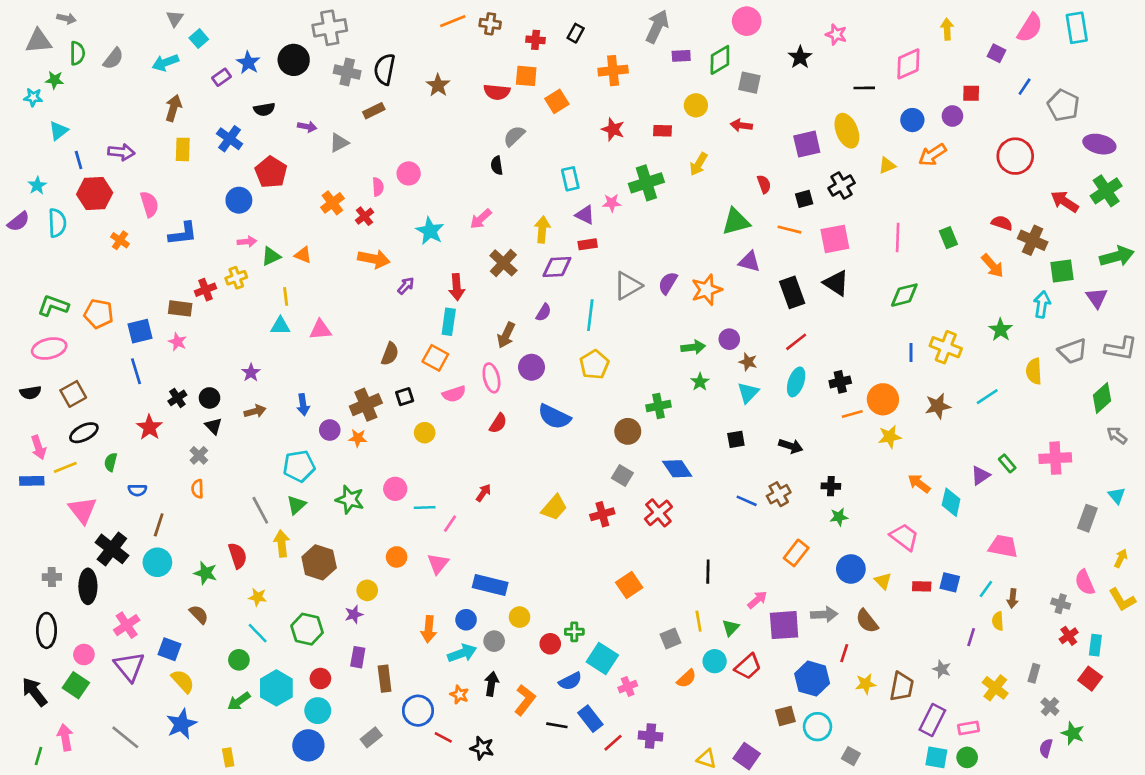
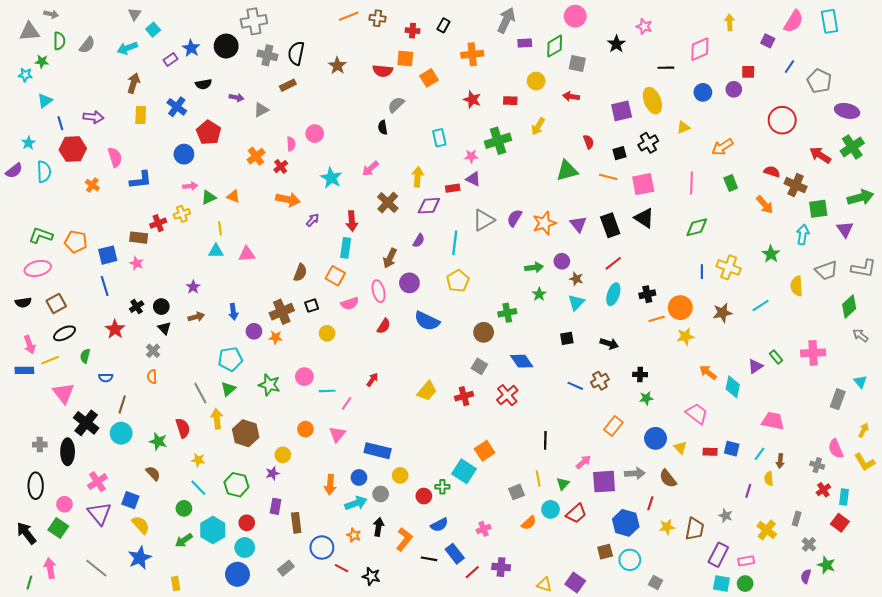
orange arrow: (932, 155) -> (722, 147), moved
purple triangle: (585, 215) -> (473, 179), moved
purple triangle: (749, 262) -> (578, 224), moved, turned 36
cyan square: (602, 659) -> (464, 471), moved

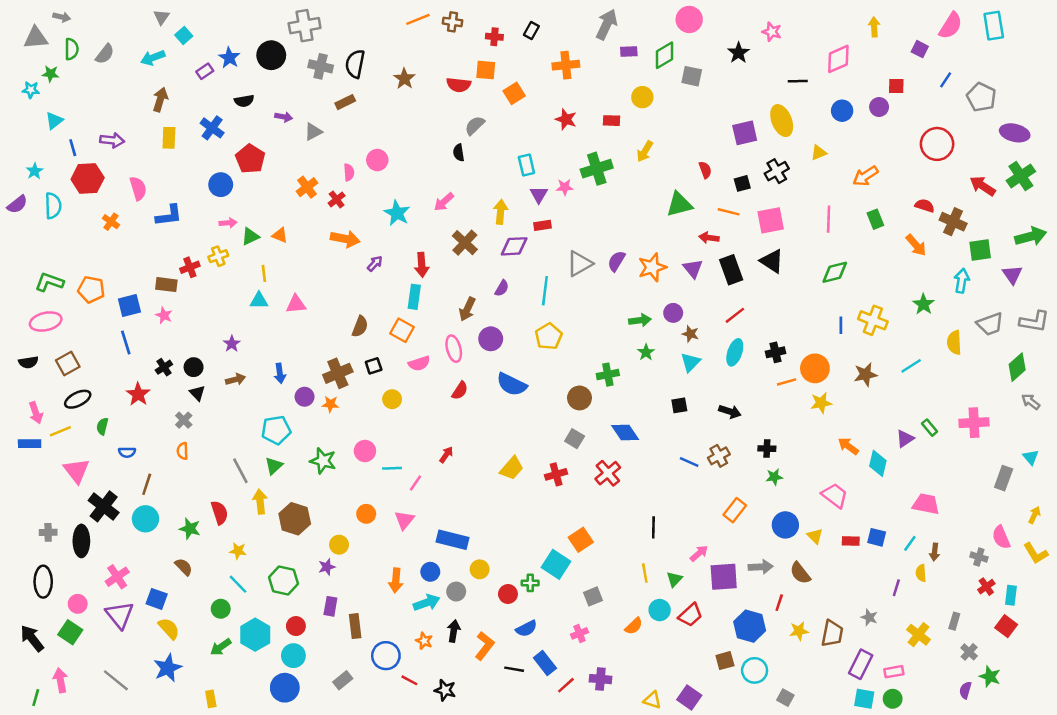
red arrow: (571, 96) -> (709, 238), moved
purple triangle: (473, 179) -> (539, 195), moved, turned 35
gray square: (517, 492) -> (593, 596), moved

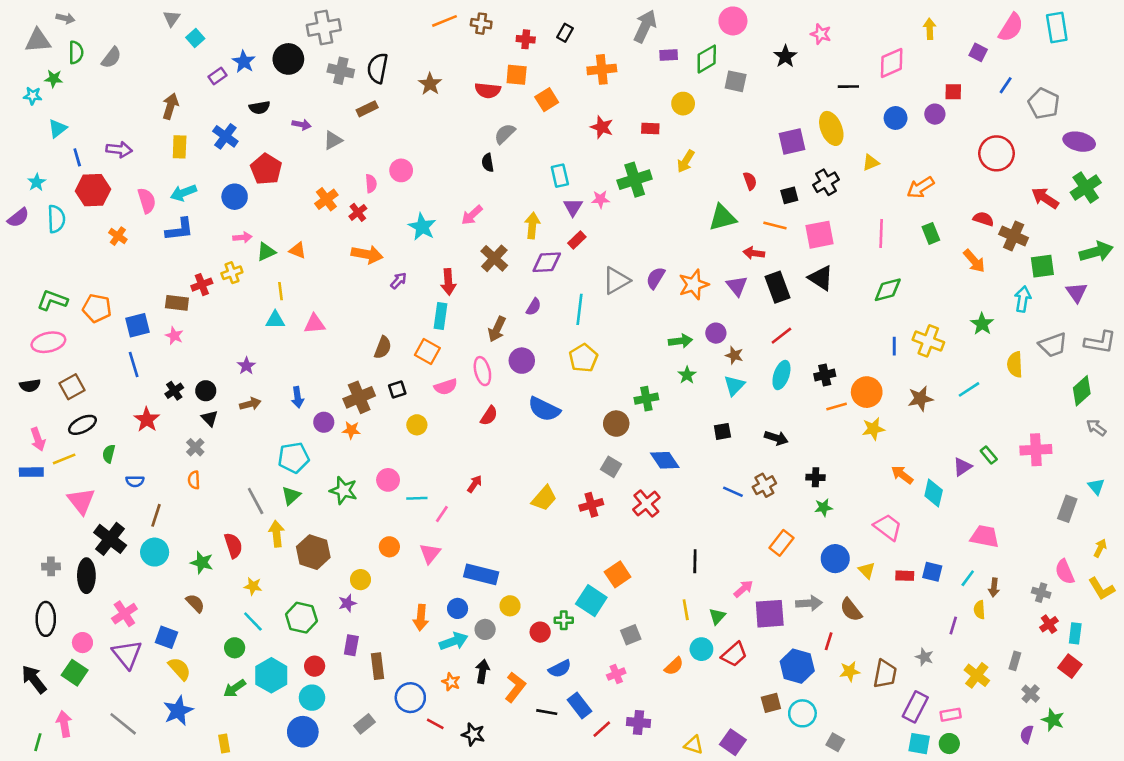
cyan arrow: (153, 58) -> (183, 193), moved
red rectangle: (542, 225) -> (577, 240), turned -35

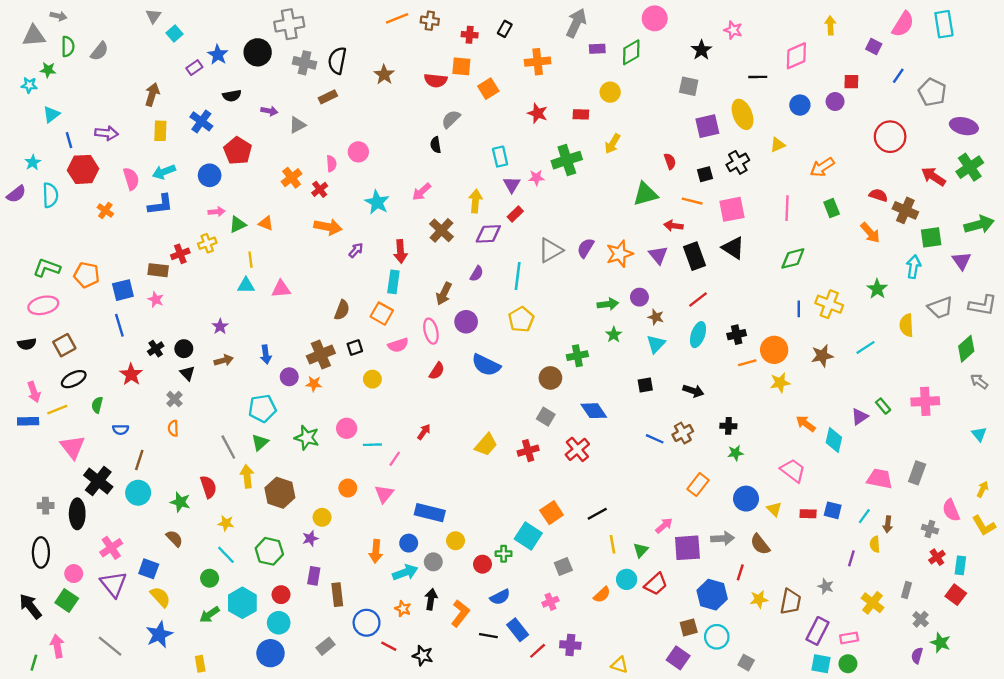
gray square: (736, 81) -> (689, 86), moved
gray rectangle: (1067, 509) -> (917, 473), moved
black line: (695, 561) -> (597, 514), moved, turned 60
purple square: (733, 742) -> (678, 658), moved

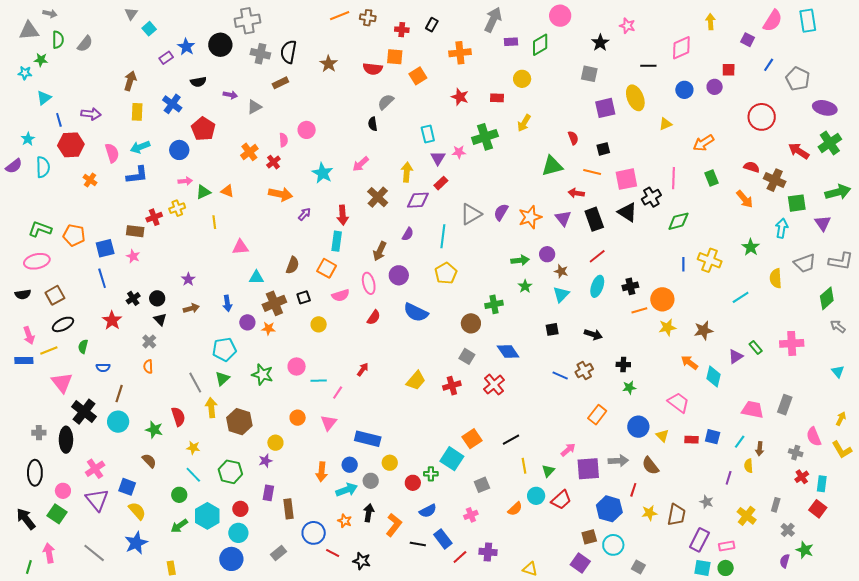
black cross: (738, 162) -> (651, 197), moved
cyan triangle: (246, 285) -> (256, 277), moved
brown star: (822, 356) -> (703, 330), moved

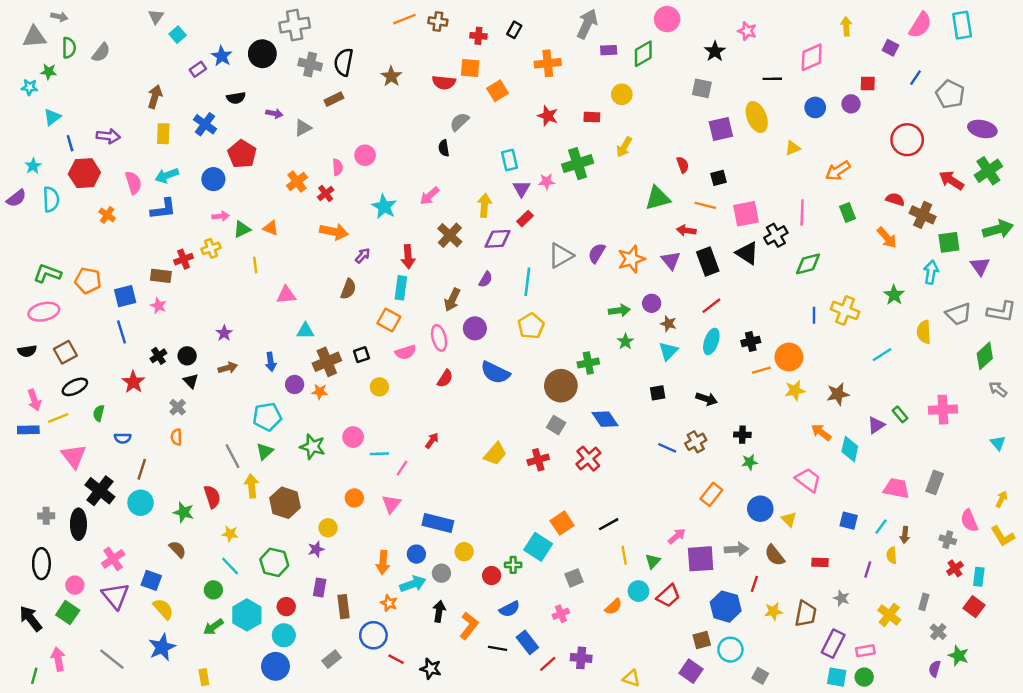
brown semicircle: (293, 265) -> (348, 289), moved
brown circle: (471, 323) -> (561, 386), size x1.4
red rectangle: (691, 440) -> (820, 562), moved
orange star: (345, 521) -> (389, 603), moved

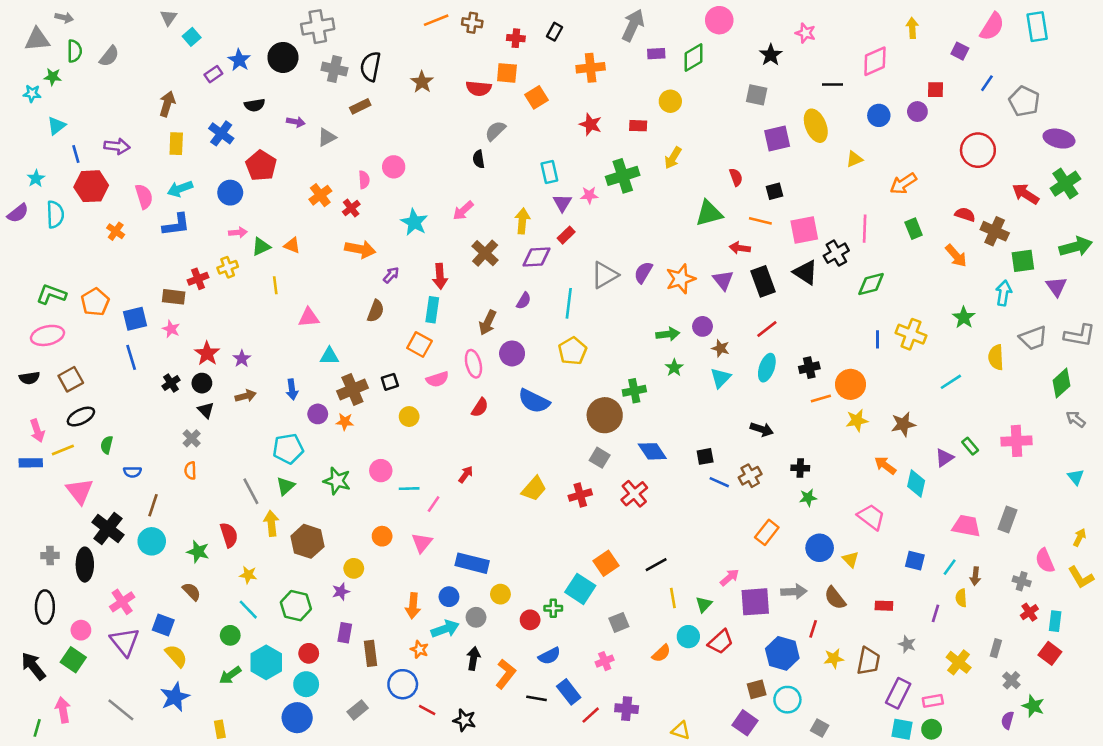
orange pentagon: (88, 281) -> (95, 302), turned 30
red star: (133, 382) -> (207, 353), moved
black square: (658, 393) -> (705, 456), moved

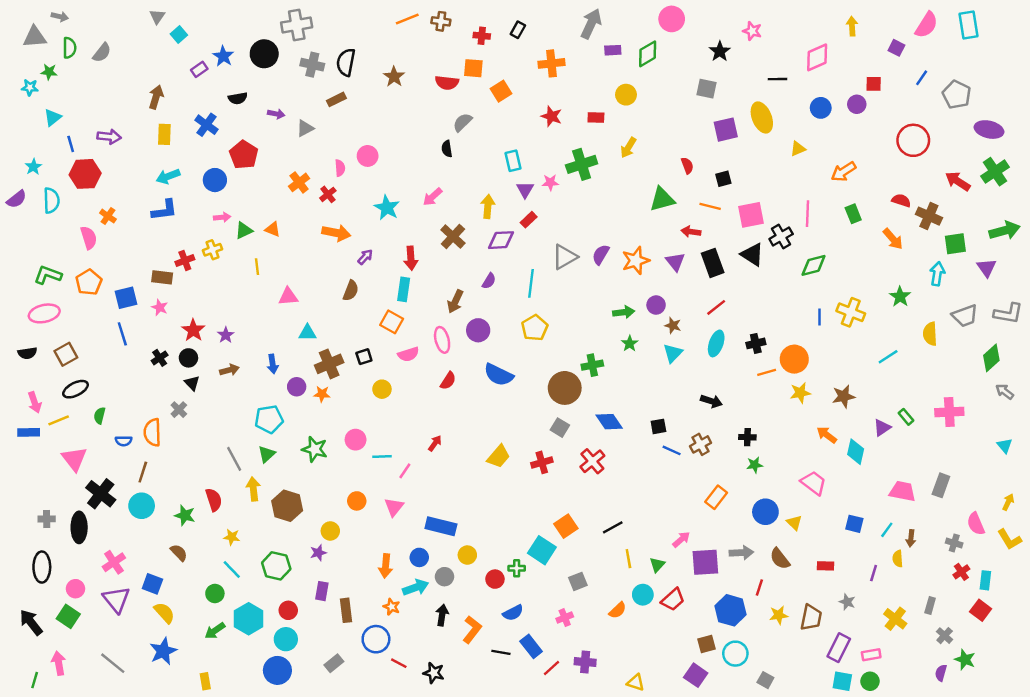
pink semicircle: (144, 196) -> (89, 238), moved
orange semicircle: (190, 471) -> (152, 432), moved, size x1.6

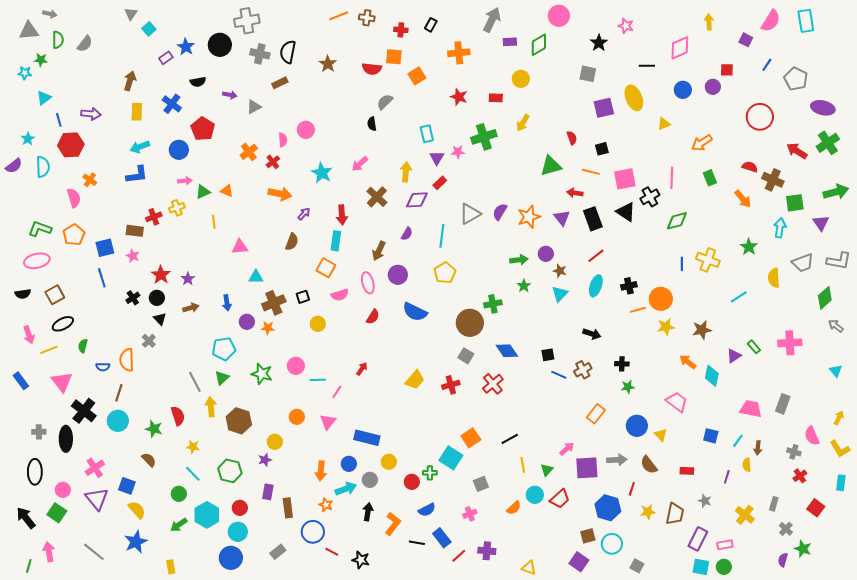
blue rectangle: (29, 432) -> (21, 381), moved, turned 54
cyan rectangle: (985, 580) -> (841, 483), moved

